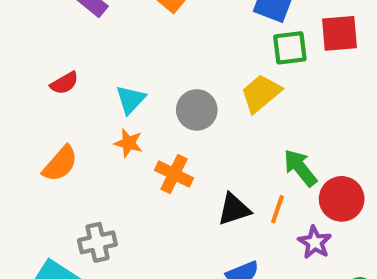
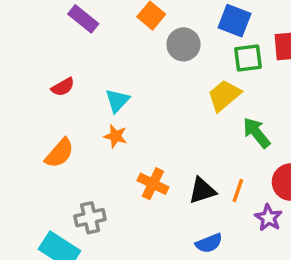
gray circle: (197, 110) -> (183, 44), moved
green arrow: (300, 168) -> (257, 133), moved
orange cross: (174, 174) -> (153, 184), moved

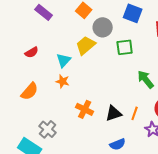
green square: (248, 58) -> (125, 47), moved
yellow trapezoid: (224, 95) -> (86, 45), moved
gray cross: (90, 218) -> (48, 129), turned -36

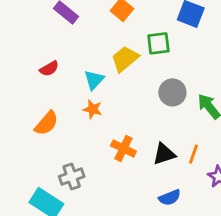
gray circle: (103, 27) -> (172, 92), moved
green square: (125, 47) -> (158, 43), moved
gray cross: (48, 129) -> (72, 176), turned 30

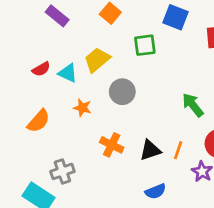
yellow trapezoid: (125, 59) -> (97, 60), moved
cyan triangle: (94, 80) -> (68, 73), moved, turned -48
gray circle: (172, 92) -> (122, 92), moved

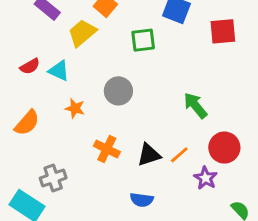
yellow trapezoid: (97, 60) -> (82, 33), moved
orange line: (178, 150) -> (179, 155), turned 30
blue semicircle: (156, 191) -> (142, 200), moved, turned 30

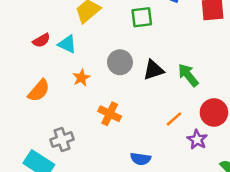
orange star: (75, 108) -> (81, 78), turned 30
black triangle: (149, 155) -> (153, 70), moved

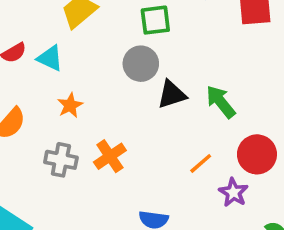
gray circle: (120, 62) -> (141, 64), moved
orange cross: (110, 114) -> (110, 156), turned 30
gray cross: (62, 140) -> (61, 160), moved, turned 30

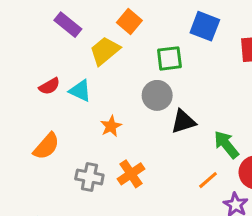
green arrow: (221, 102) -> (226, 145), moved
orange star: (70, 105) -> (111, 126), moved

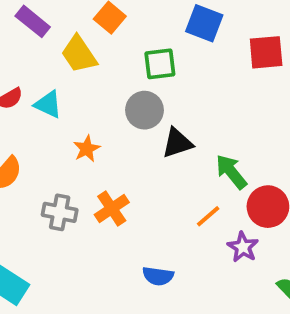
yellow trapezoid: (105, 51) -> (79, 54), turned -84

